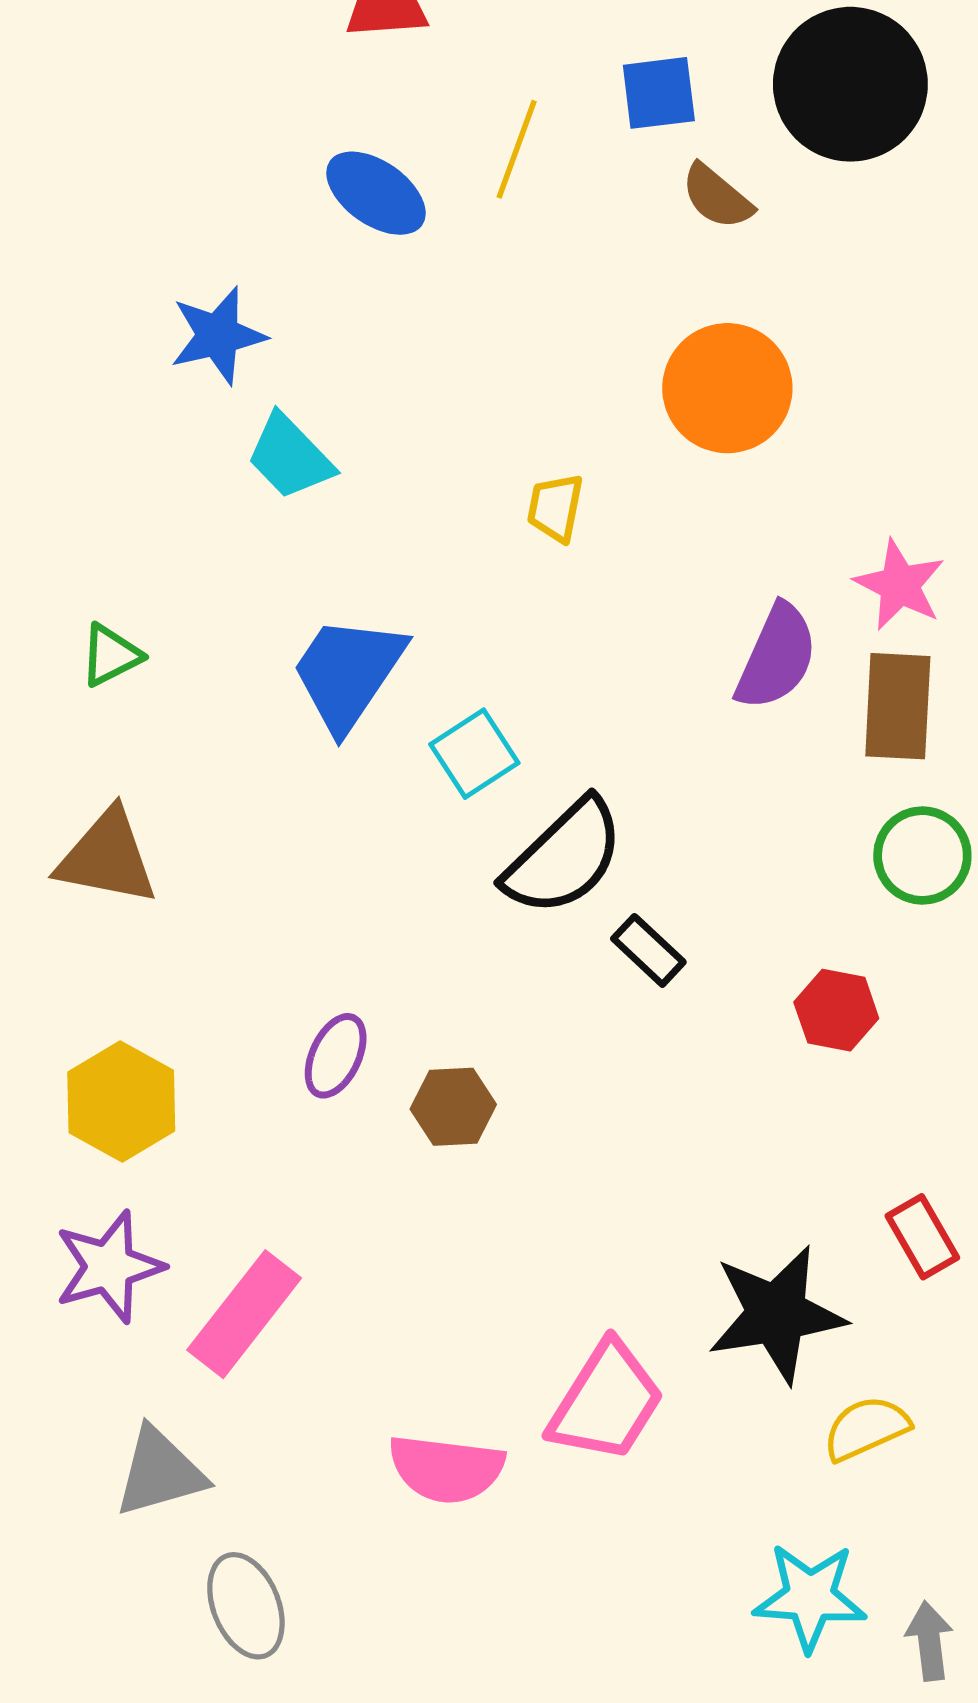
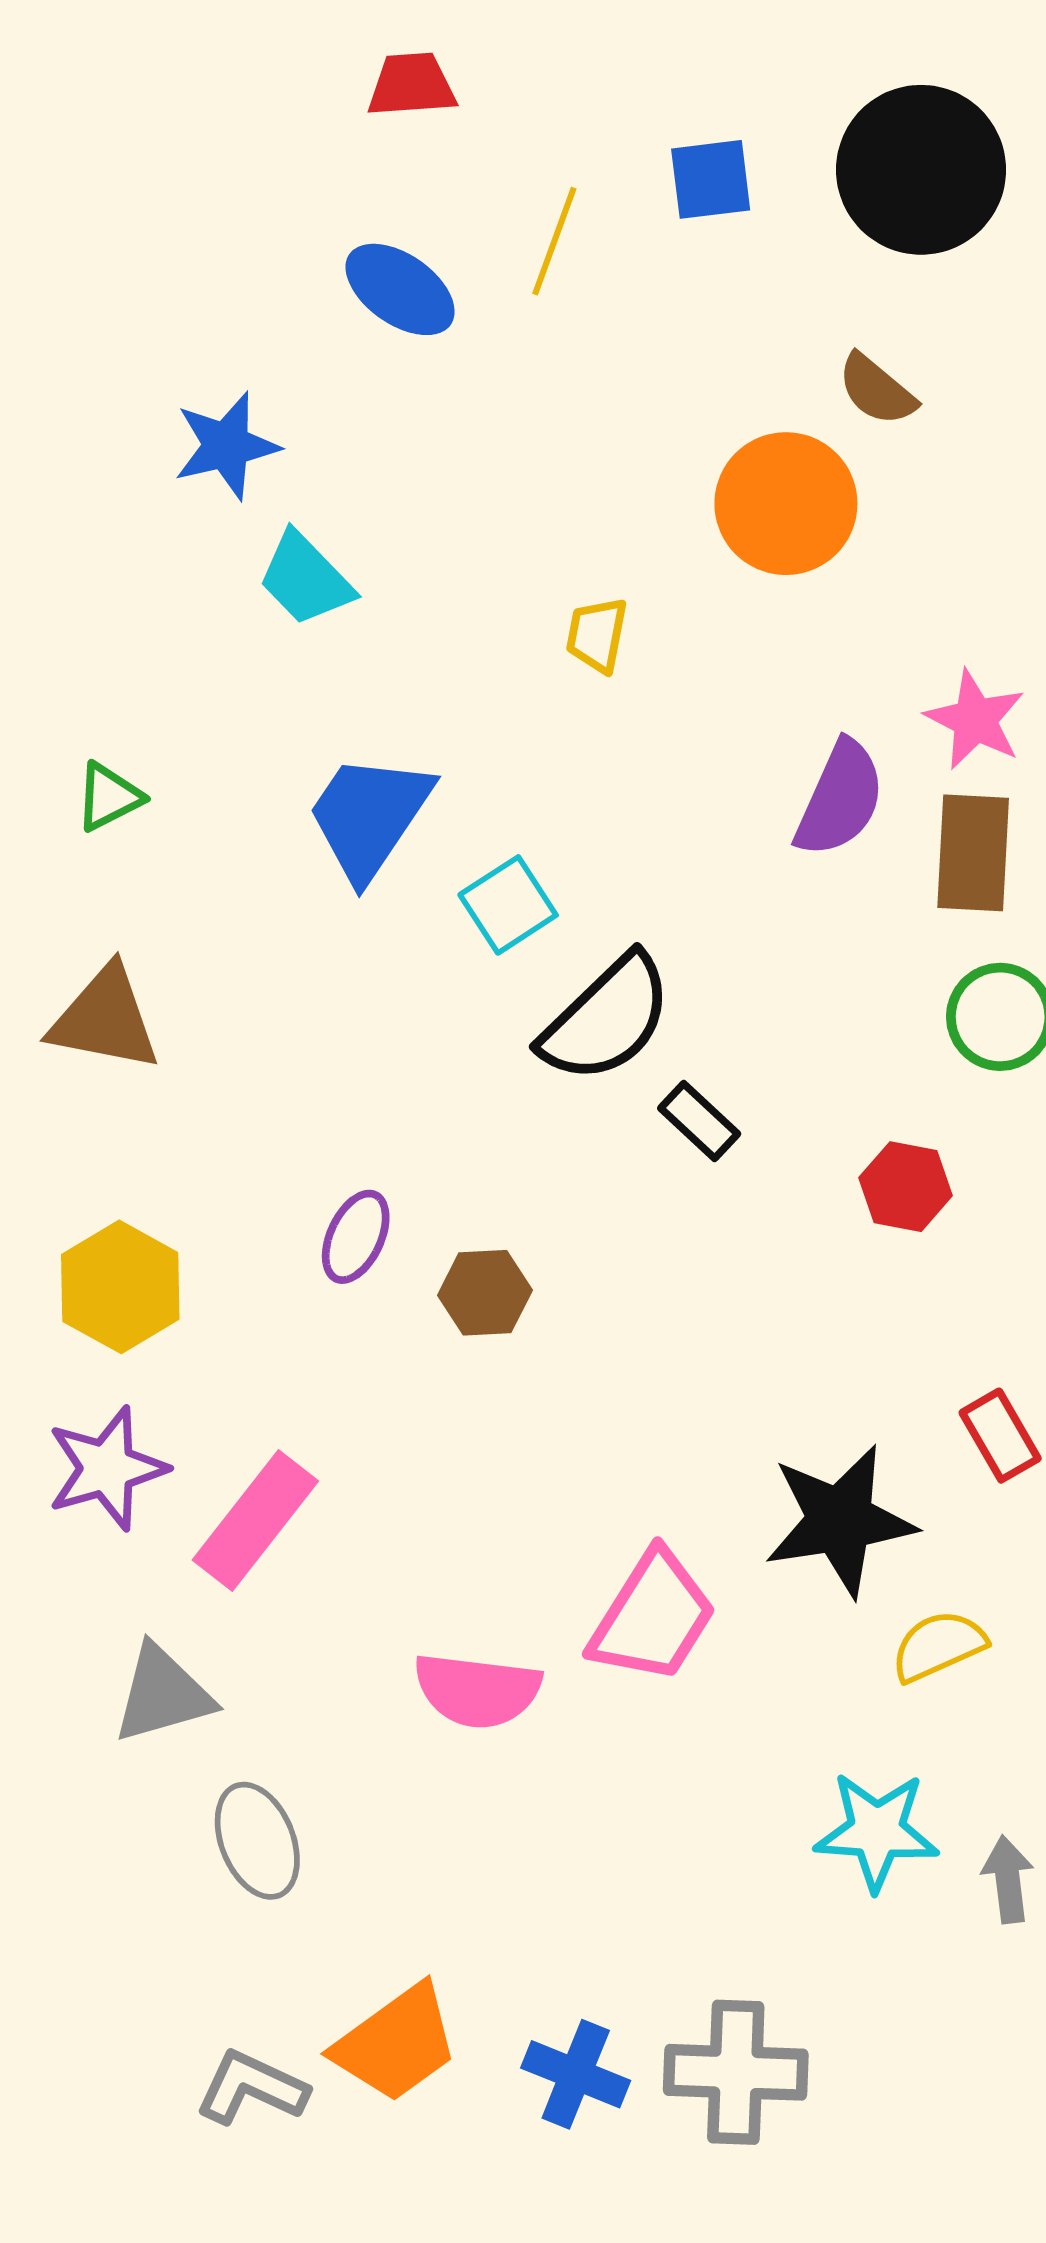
brown semicircle: (717, 197) -> (877, 390), moved

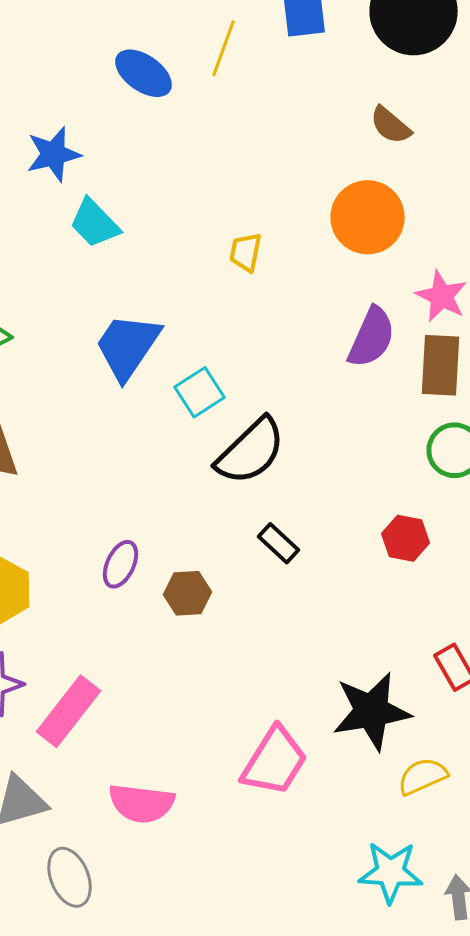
orange circle: (786, 504) -> (368, 217), moved
black rectangle: (699, 1121) -> (278, 543), moved
pink semicircle: (477, 1690) -> (142, 803), moved

